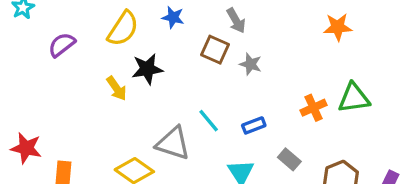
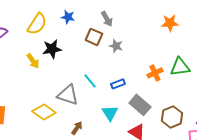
gray rectangle: (289, 159) -> (140, 105), size x1.5

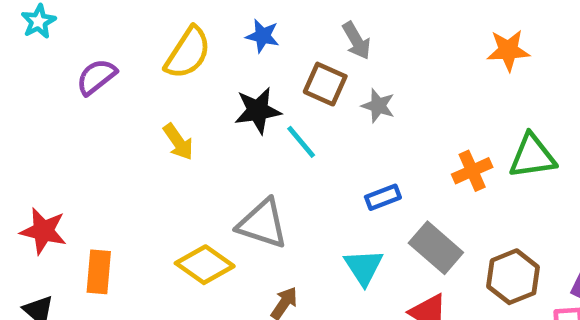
black star: (52, 49) -> (258, 111), moved
cyan line: (90, 81) -> (301, 142), moved

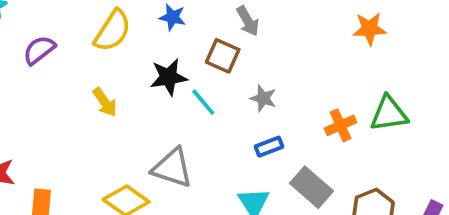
gray star: (378, 106) -> (263, 98), moved

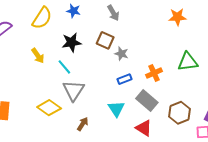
brown square: (223, 56) -> (105, 40), moved
cyan line: (203, 102) -> (64, 67), moved
orange cross: (340, 125) -> (154, 73), moved
gray triangle: (172, 168) -> (74, 90), turned 45

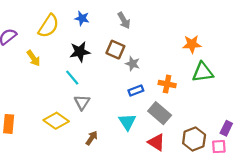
orange star: (177, 17) -> (192, 44), moved
yellow arrow: (38, 56) -> (33, 58), moved
orange cross: (154, 73) -> (167, 84), turned 35
gray triangle: (74, 90) -> (82, 102), size x0.7
brown hexagon: (179, 113) -> (194, 139), moved

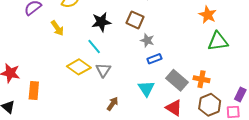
orange star: (192, 44) -> (208, 15), turned 30
gray star: (133, 64) -> (147, 40), moved
orange cross: (167, 84) -> (201, 79), moved
yellow diamond: (56, 121) -> (79, 67), moved

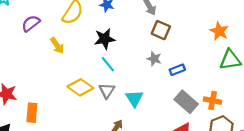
brown square: (135, 20) -> (161, 30), moved
cyan line: (94, 46) -> (108, 64), moved
blue rectangle: (154, 59) -> (177, 70), moved
cyan triangle: (146, 88) -> (134, 98), moved

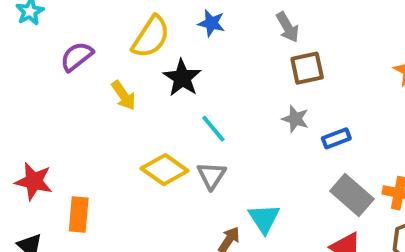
brown square: (161, 30) -> (307, 68), turned -36
black star: (105, 39) -> (182, 78), moved, turned -30
cyan triangle: (134, 98) -> (264, 218), moved

